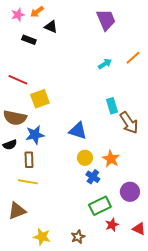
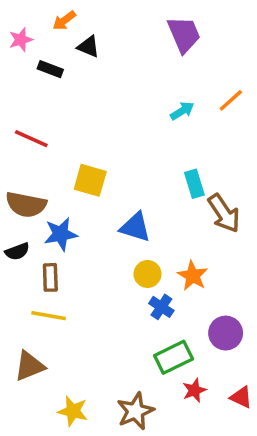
pink star: (18, 15) -> (21, 40), moved
yellow square: (40, 99) -> (90, 180), moved, turned 36
brown star: (78, 237) -> (135, 411), size x1.5

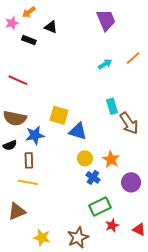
orange arrow: (64, 21) -> (29, 12), moved
yellow square: (90, 180) -> (59, 115), moved
purple circle: (226, 333) -> (131, 182), moved

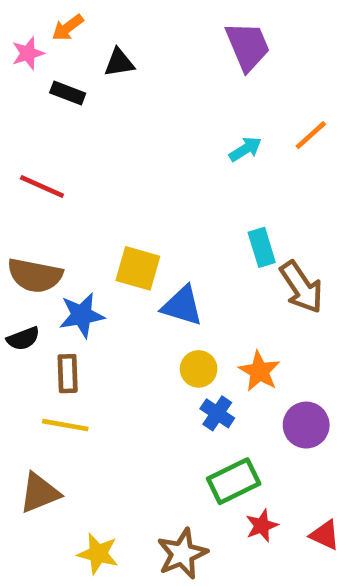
black triangle: (51, 27) -> (119, 63), turned -32

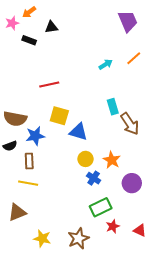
purple trapezoid: (248, 46) -> (128, 21), moved
red line: (42, 187) -> (49, 85), moved, turned -36

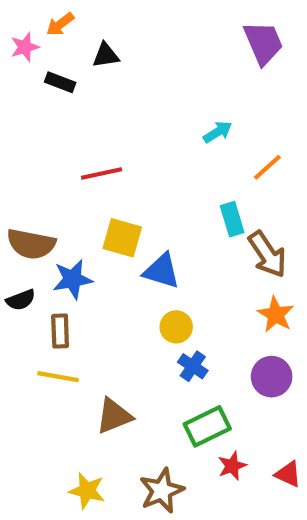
orange line: (134, 58) -> (267, 167), moved
orange star: (112, 160) -> (276, 314), moved
brown triangle: (17, 212) -> (114, 416), moved

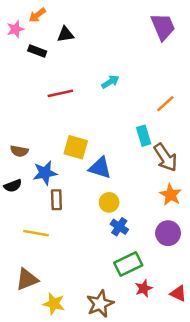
cyan arrow: (218, 132) -> (110, 82), moved
red line: (102, 173) -> (60, 93), moved
brown semicircle: (31, 244) -> (19, 151), size x0.6
brown rectangle: (60, 331) -> (56, 200), moved
brown triangle: (114, 416) -> (27, 279), moved

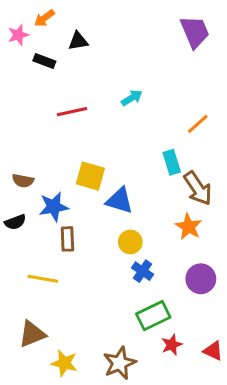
orange star: (171, 195) -> (189, 227), moved

